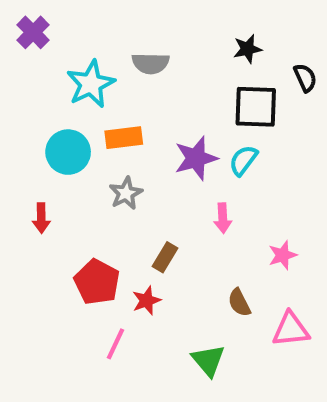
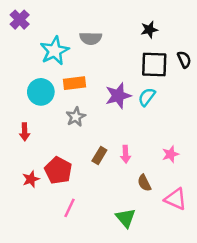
black semicircle: (305, 78) -> (184, 59), moved
pink arrow: (223, 218) -> (126, 154), moved
red star: (146, 301) -> (31, 179), moved
pink triangle: (291, 329) -> (175, 199), turned 30

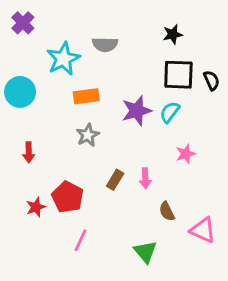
black semicircle: (184, 59) -> (212, 80), moved
cyan circle: (41, 92) -> (20, 92), moved
pink star: (170, 154) -> (186, 154), moved

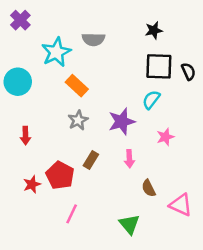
orange rectangle: (86, 96) -> (77, 86), turned 50
purple star: (137, 111) -> (122, 121), moved
brown rectangle: (115, 180) -> (91, 160), moved

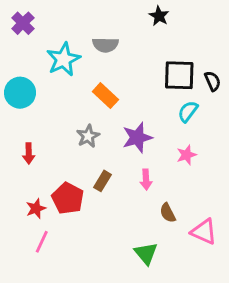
black star: (154, 30) -> (159, 16), moved, turned -30
orange rectangle: (77, 86) -> (105, 96), moved
cyan semicircle: (151, 100) -> (188, 111), moved
pink line: (72, 214) -> (42, 242), moved

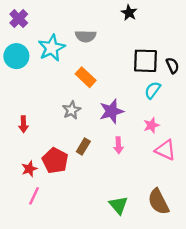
cyan circle: (20, 93) -> (16, 56), moved
brown semicircle: (168, 213) -> (158, 202), moved, size x1.6
pink triangle: (204, 232) -> (165, 150), moved

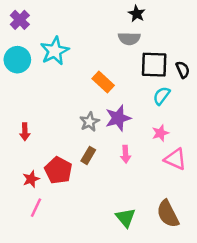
gray semicircle: (86, 36) -> (129, 39), moved
orange rectangle: (86, 77) -> (103, 82), moved
gray star: (72, 110) -> (89, 122), moved

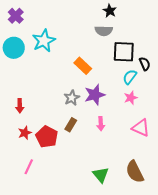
black semicircle: (183, 70) -> (145, 64), moved
pink star: (160, 133) -> (131, 98), moved
red star: (31, 179) -> (25, 133), moved

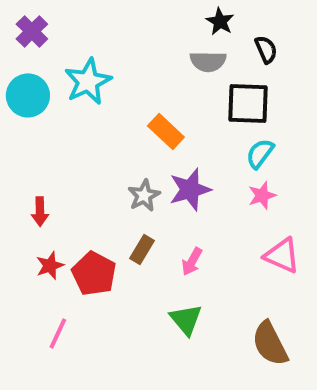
black semicircle: (145, 64) -> (266, 49), moved
pink arrow: (101, 124) -> (192, 262), moved, turned 32
green triangle: (101, 175) -> (186, 320), moved

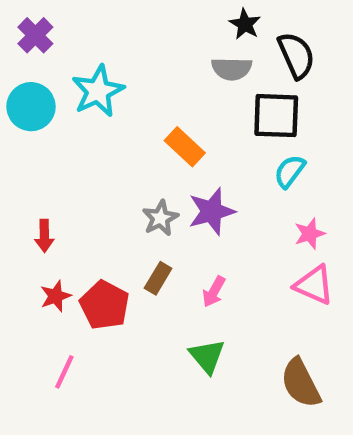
black semicircle: (266, 49) -> (296, 55), size x1.5
pink star: (262, 196) -> (310, 234), moved

